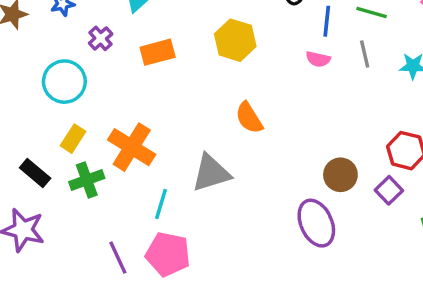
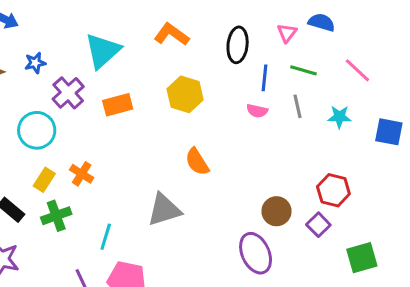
purple cross: (101, 38) -> (68, 93), size x1.5
orange cross: (132, 147) -> (82, 174), moved, size x0.6
cyan line: (161, 204) -> (106, 237), moved

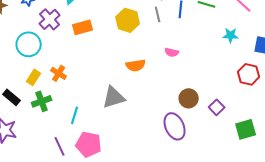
gray line: (297, 106) -> (158, 14), moved
pink semicircle: (257, 111) -> (172, 52), moved
orange semicircle: (197, 162) -> (136, 65), turned -66
red hexagon: (333, 190) -> (249, 74), moved

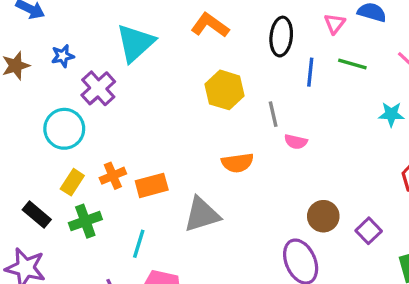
gray line: (158, 14) -> (273, 114), moved
orange rectangle: (83, 27) -> (152, 185), moved
orange cross: (59, 73) -> (113, 176), turned 35

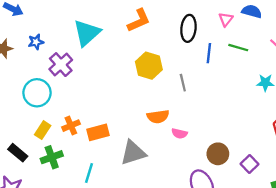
orange L-shape: (210, 25) -> (139, 20), turned 120
pink semicircle: (296, 142) -> (179, 133), moved

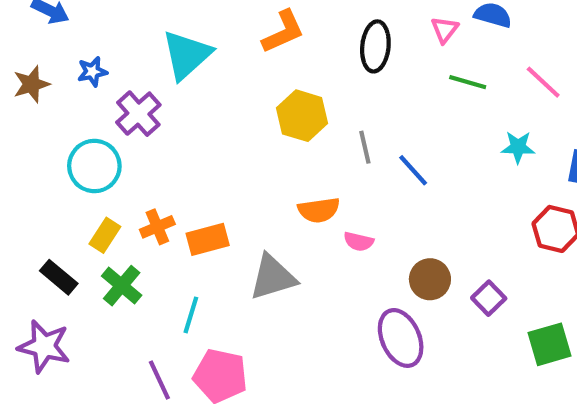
blue line: (209, 53) -> (413, 170), moved, turned -48
green cross: (52, 157) -> (122, 286), turned -30

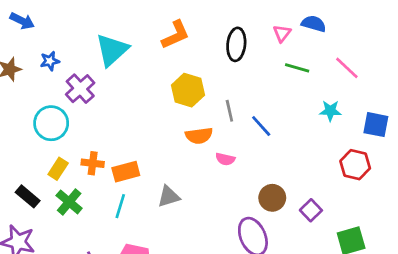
orange semicircle: (319, 210) -> (199, 136), moved
orange cross: (157, 227) -> (93, 163), turned 30
pink semicircle: (359, 242) -> (225, 159), moved
gray triangle: (273, 277) -> (169, 196), size x0.7
cyan line: (191, 315) -> (120, 206), moved

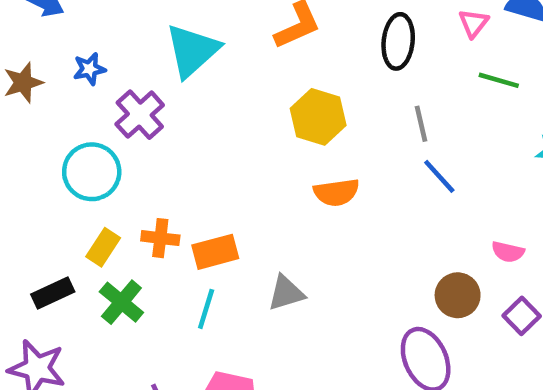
gray line: (229, 111) -> (421, 124), moved
pink semicircle: (225, 159) -> (508, 252), moved
black rectangle: (28, 196) -> (53, 293), turned -65

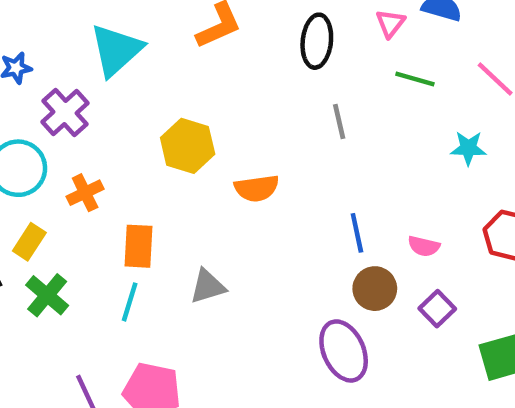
yellow hexagon: (318, 117) -> (188, 146), moved
blue line: (439, 176) -> (357, 233), moved, turned 30
orange cross: (160, 238) -> (85, 193), moved, turned -33
orange rectangle: (215, 252) -> (139, 246), turned -72

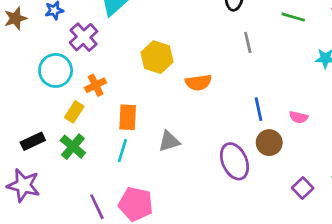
yellow rectangle: (29, 242) -> (74, 112), moved
purple square: (437, 309) -> (303, 188), moved
purple ellipse: (344, 351) -> (234, 161), moved

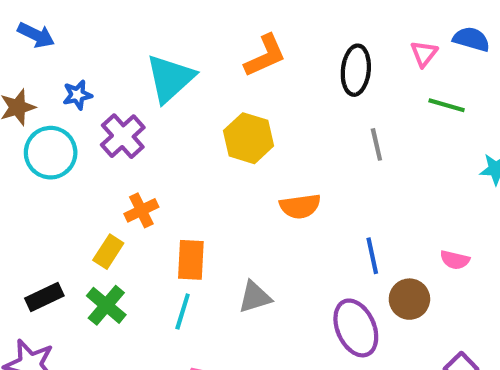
yellow hexagon: (157, 57) -> (249, 138), moved
cyan circle: (56, 70) -> (51, 153), moved
blue line: (259, 109) -> (372, 256), moved

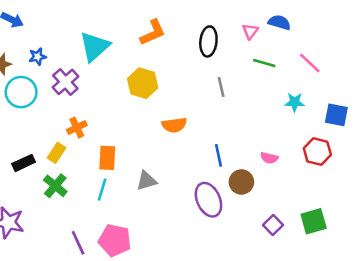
black rectangle: (44, 297) -> (24, 163), moved

